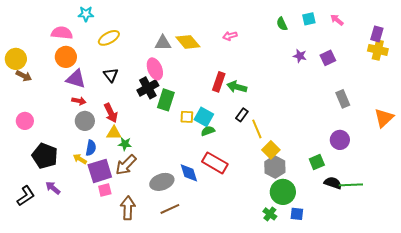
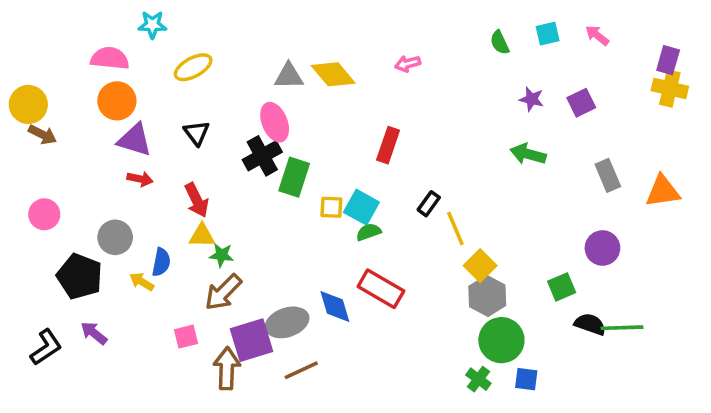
green arrow: (237, 87) -> (528, 154), moved
orange triangle: (384, 118) -> (663, 191), moved, turned 35
gray circle: (85, 121) -> (115, 237), moved
purple square: (100, 171) -> (252, 340), moved

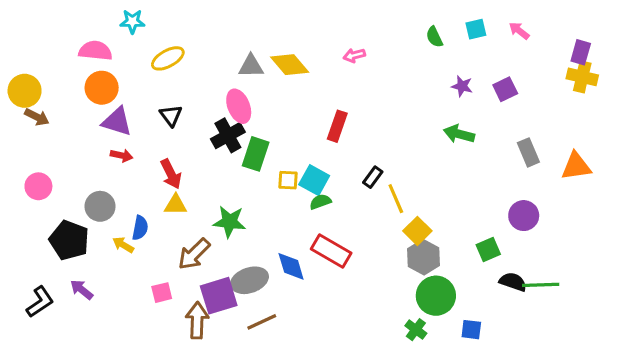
green star: (221, 255) -> (229, 222), moved, size x1.5
blue square: (526, 379) -> (471, 330), moved

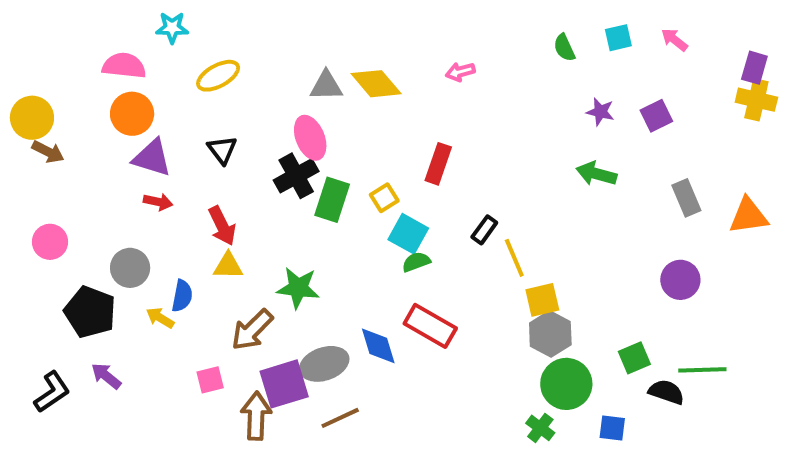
yellow square: (288, 180) -> (384, 198), moved, turned -35
yellow square: (417, 231) -> (542, 300), turned 32
green square: (488, 249) -> (634, 358), moved
black semicircle: (513, 282) -> (666, 392), moved

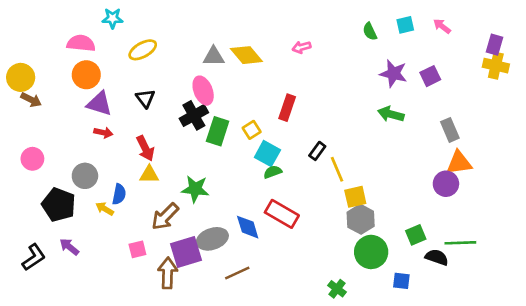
purple star: (600, 112) -> (393, 73), size x1.5
orange triangle: (748, 216) -> (459, 163), moved
brown line: (340, 418) -> (237, 273), moved
green cross: (540, 428) -> (337, 289), moved

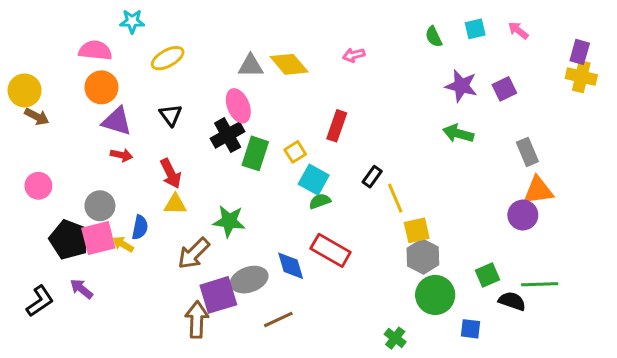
pink square: (137, 249) -> (98, 238), moved, size x1.6

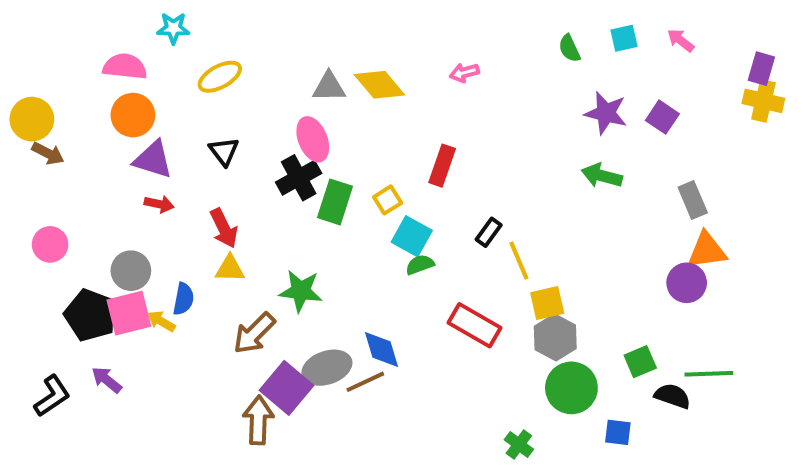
purple square: (504, 89) -> (662, 117), turned -30
red rectangle: (331, 250) -> (474, 325), moved
purple square: (218, 295) -> (286, 388), turned -33
brown line: (278, 320) -> (365, 382), moved

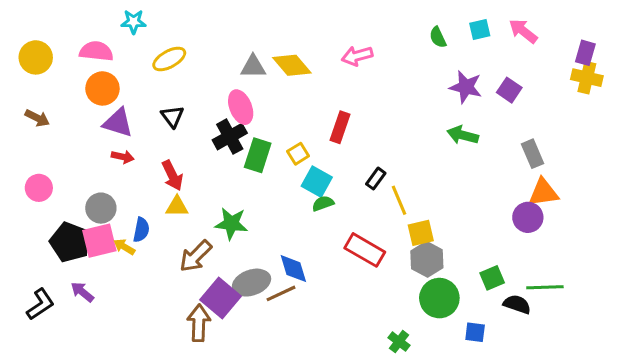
pink arrow: (681, 40) -> (523, 31), size x1.4
pink arrow: (464, 73) -> (357, 56), size x1.4
yellow circle: (32, 119) -> (36, 57), moved

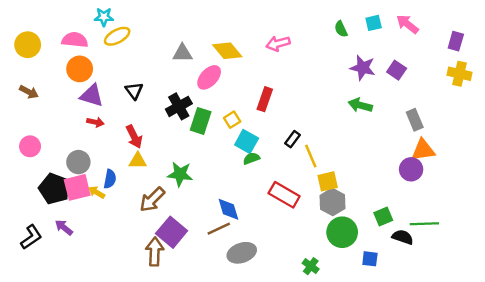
yellow ellipse: (169, 59) -> (117, 36), moved
gray triangle: (253, 67) -> (182, 53), moved
yellow cross: (587, 78) -> (459, 74), moved
pink ellipse: (241, 107) -> (209, 77), moved, turned 65
gray ellipse: (252, 283) -> (242, 253), moved

